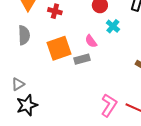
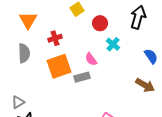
red cross: (55, 11) -> (55, 38), moved, turned -32

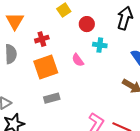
cyan cross: (113, 44) -> (100, 45), turned -32
gray rectangle: (82, 77) -> (52, 98), moved

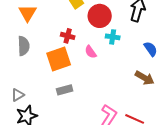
red circle: (87, 24) -> (100, 16), size x1.5
red cross: (42, 39) -> (68, 36), moved, turned 32

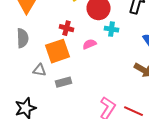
pink semicircle: (91, 52) -> (90, 44), turned 104
gray triangle: (18, 95) -> (40, 70), moved, turned 40

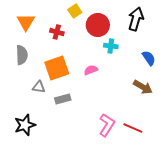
red cross: (66, 28) -> (57, 32), moved
pink semicircle: (90, 44) -> (91, 70), moved

